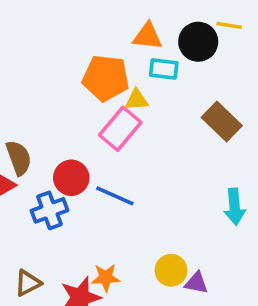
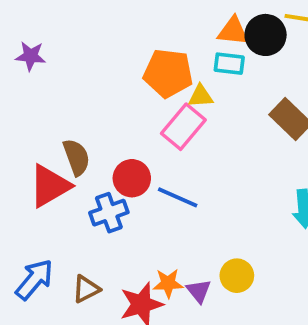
orange triangle: (147, 36) -> (233, 31), moved
purple triangle: (196, 283) -> (199, 291), moved, turned 40

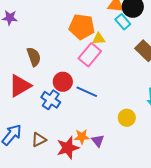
cyan rectangle: (229, 64) -> (123, 22), moved, turned 42
brown semicircle: (76, 157) -> (34, 57), moved
blue cross: (109, 213) -> (51, 100), turned -36
yellow circle: (237, 276) -> (127, 118), moved

